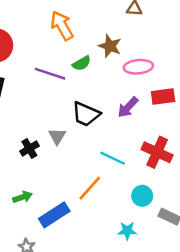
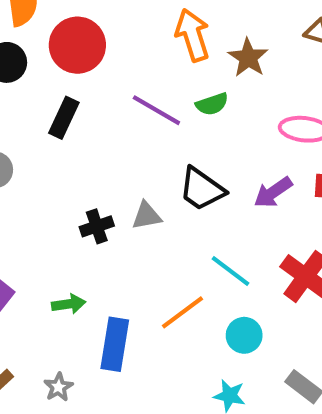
brown star: (110, 46) -> (248, 58), moved
gray triangle: (57, 136) -> (147, 216), turned 36
cyan circle: (142, 196) -> (244, 335), moved
blue rectangle: (54, 215) -> (115, 344), turned -60

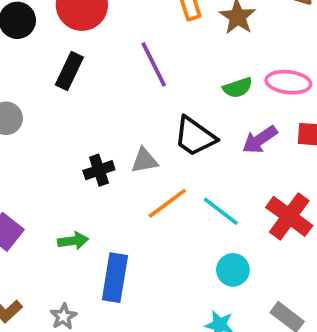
green semicircle: (212, 104) -> (238, 88), moved
purple line: (156, 110) -> (154, 64), turned 33
orange line: (182, 312) -> (167, 203), moved

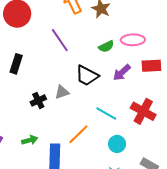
black rectangle: (69, 71) -> (16, 64), moved
orange line: (167, 203) -> (78, 134), moved

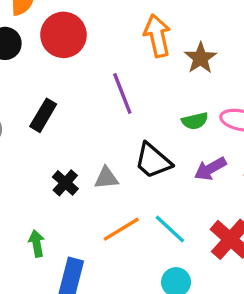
black cross: (38, 101) -> (65, 183), turned -35
orange line: (78, 134) -> (121, 229), moved
green arrow: (30, 140) -> (37, 243), turned -98

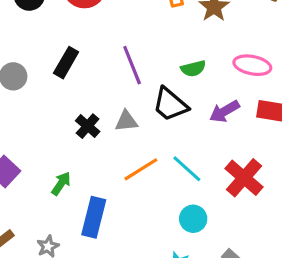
purple line: (122, 93) -> (132, 65), moved
green semicircle: (195, 121) -> (193, 68), moved
green arrow: (37, 243) -> (61, 184), turned 45

